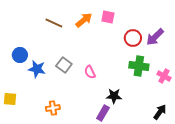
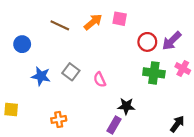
blue circle: (20, 55) -> (22, 44), moved
pink cross: (164, 76) -> (183, 68), moved

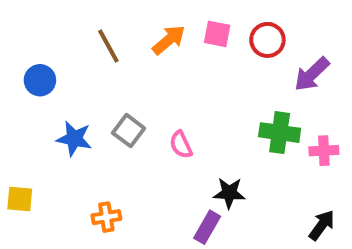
brown line: (60, 25) -> (108, 46), turned 36
red circle: (147, 42) -> (267, 40), moved
pink cross: (183, 68) -> (324, 151), moved, turned -32

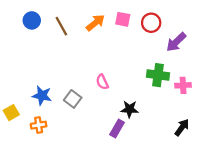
blue circle: (40, 80) -> (32, 20), moved
gray square: (129, 131) -> (73, 99), moved
blue star: (74, 139) -> (42, 96), moved
yellow square: (20, 199) -> (11, 113), turned -35
orange cross: (106, 217) -> (39, 125), moved

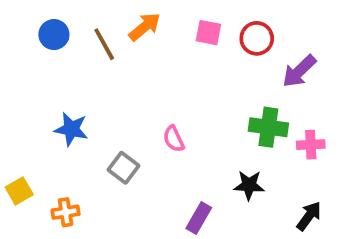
orange arrow: (95, 23) -> (145, 27), moved
blue star: (42, 96) -> (71, 129), moved
black star: (130, 109) -> (249, 185), moved

